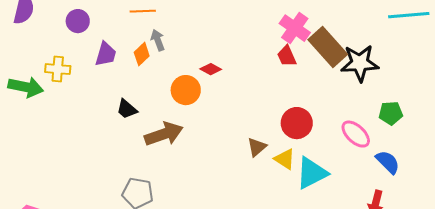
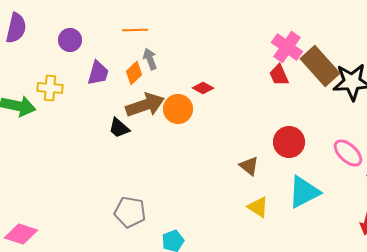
brown arrow: (164, 134) -> (145, 105), moved
brown triangle: (257, 147) -> (249, 166), turned -40
yellow triangle: (285, 159) -> (258, 207), moved

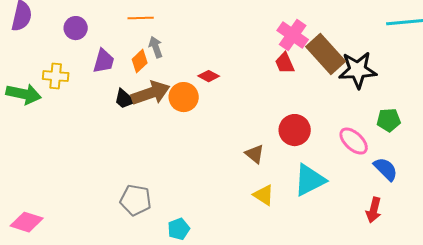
black trapezoid: (119, 128) -> (125, 99), moved

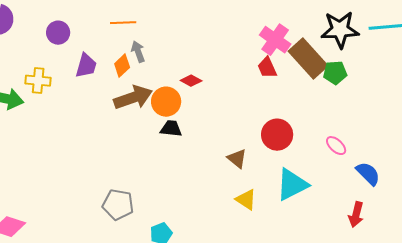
black star: (358, 70) -> (340, 30), moved
black trapezoid: (125, 99) -> (171, 129), moved, turned 145
green pentagon: (389, 120) -> (335, 73), moved
pink ellipse: (354, 141) -> (336, 146), size x0.7

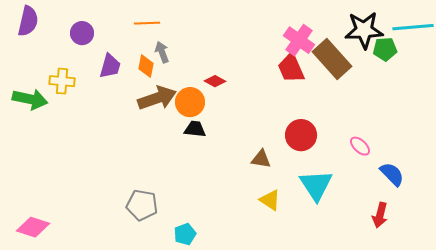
orange diamond: (122, 66) -> (146, 66), turned -35
red trapezoid: (267, 68) -> (291, 68), size x1.4
green pentagon: (335, 73) -> (385, 49), moved
brown triangle: (237, 159) -> (261, 159), turned -30
cyan triangle: (292, 185) -> (316, 185), turned -36

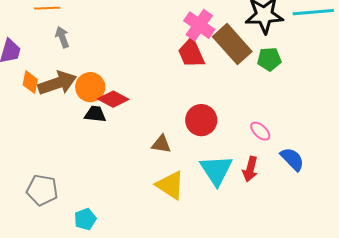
green pentagon: (385, 49) -> (269, 59), moved
orange diamond: (146, 66) -> (30, 82), moved
red diamond: (215, 81) -> (113, 99), moved, size x1.4
yellow triangle: (270, 200) -> (170, 185), size x1.4
red arrow: (380, 215) -> (250, 169), moved

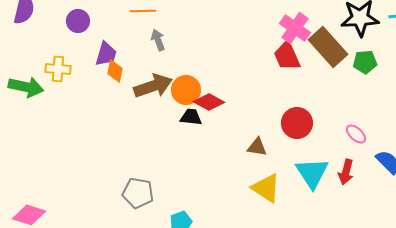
orange diamond: (30, 82) -> (115, 71), moved

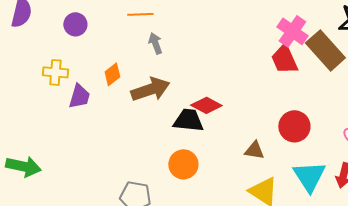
purple trapezoid: (106, 54) -> (79, 96), moved
orange diamond: (115, 71) -> (112, 74), turned 40
green arrow: (26, 87) -> (23, 166), moved
orange circle: (186, 90) -> (183, 164), moved
black trapezoid: (191, 117) -> (188, 120), size x1.4

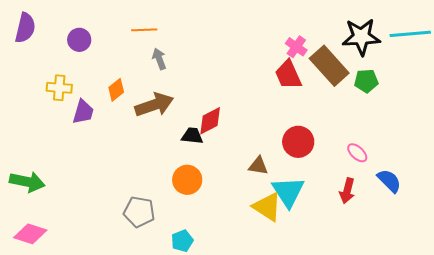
pink cross: (292, 31) -> (296, 47), size x0.7
red diamond: (206, 105) -> (210, 121), turned -56
black trapezoid: (188, 120) -> (192, 136), size x0.7
cyan triangle: (309, 176) -> (288, 192), moved

